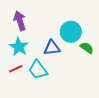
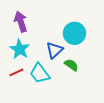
blue triangle: (52, 48) -> (54, 50), turned -36
green semicircle: (87, 48) -> (71, 65), moved

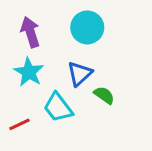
cyan circle: (74, 33) -> (87, 27), moved
red line: (16, 72) -> (20, 124), moved

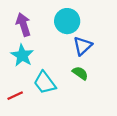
blue triangle: (80, 74) -> (83, 46), moved

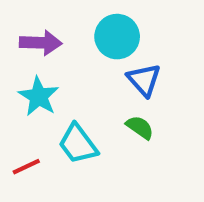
purple arrow: (23, 25) -> (41, 43), turned 110
blue triangle: (83, 46) -> (144, 80), turned -30

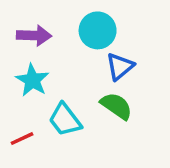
blue triangle: (144, 80) -> (120, 66), turned 32
green semicircle: (140, 127) -> (116, 106), size x1.4

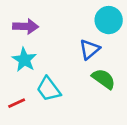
cyan circle: (98, 30) -> (109, 20), moved
green semicircle: (116, 106) -> (104, 79), moved

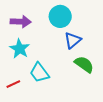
cyan circle: (109, 20) -> (60, 16), moved

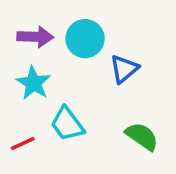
cyan circle: (60, 16) -> (85, 39), moved
green semicircle: (84, 64) -> (142, 136), moved

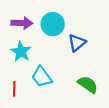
red line: (23, 144) -> (14, 89), turned -64

